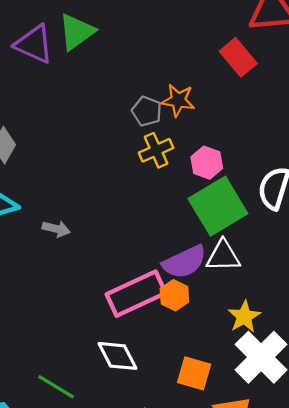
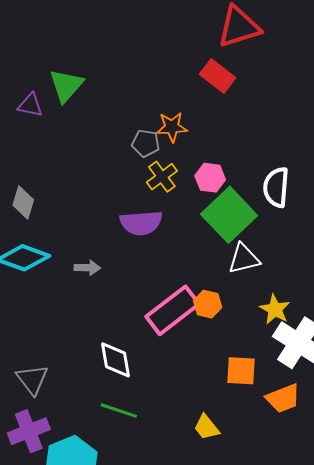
purple triangle: (34, 44) -> (30, 105), size x0.7
purple semicircle: (184, 262) -> (141, 223), moved, turned 33
white diamond: (118, 356) -> (115, 360), moved, turned 30

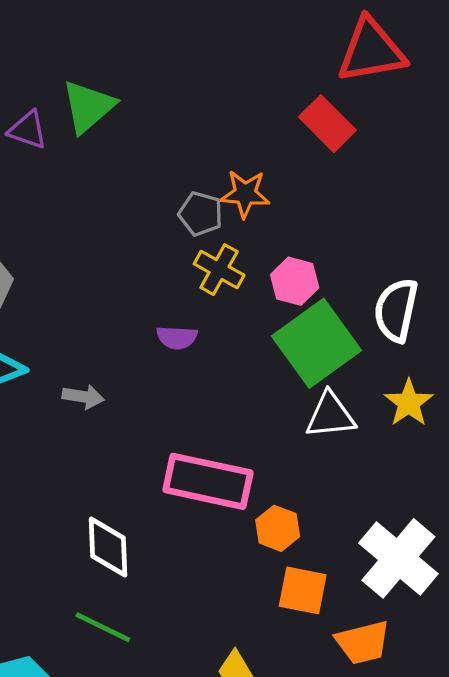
yellow cross: (162, 177) -> (219, 270), turned -32
purple semicircle: (141, 223) -> (177, 338), size x0.6
orange hexagon: (208, 304) -> (278, 528), moved
yellow star: (275, 309) -> (409, 403), moved
pink rectangle: (173, 310) -> (208, 481), turned 42

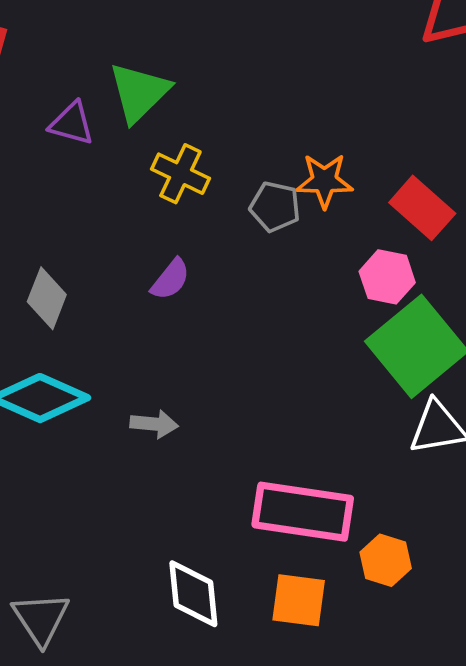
red rectangle: (327, 124) -> (422, 208), moved
yellow cross: (219, 270) -> (180, 174), moved
purple semicircle: (177, 338) -> (170, 279), moved, turned -51
orange square: (303, 590) -> (299, 600), moved

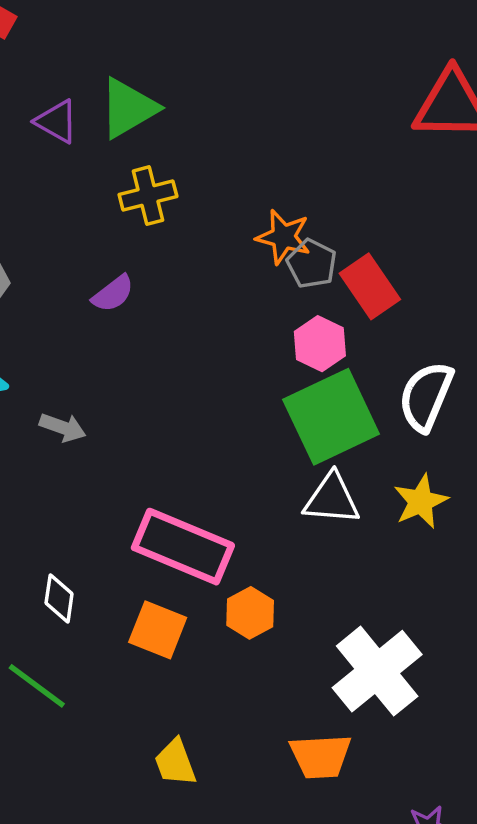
yellow cross: (180, 174) -> (148, 196), turned 36
gray pentagon: (275, 207) -> (312, 264), moved
white diamond: (193, 594) -> (59, 598), size x0.7

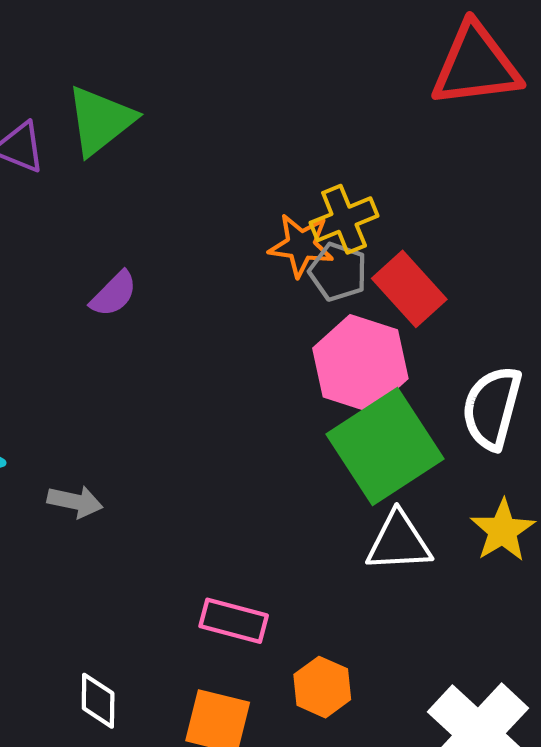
yellow cross: (148, 196) -> (344, 219), moved
purple semicircle: (113, 294) -> (114, 294), moved
pink hexagon: (320, 344) -> (360, 363), size x1.5
pink rectangle: (183, 547) -> (234, 621), size x0.6

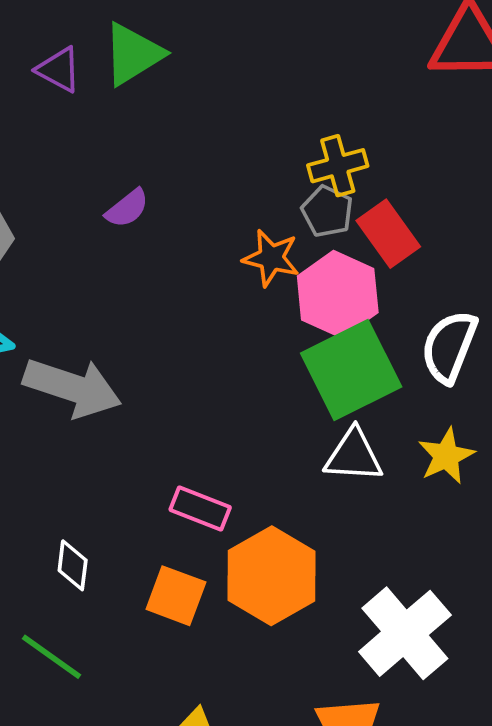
orange star: (301, 245) -> (271, 258), moved
gray arrow: (75, 502) -> (72, 387), size x2.0
orange hexagon: (322, 687) -> (272, 576), size x1.8

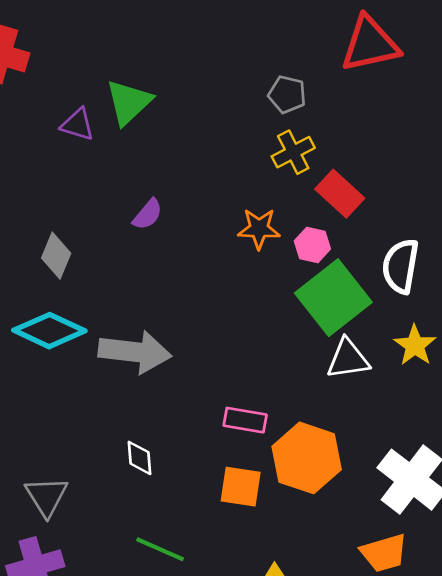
gray pentagon: (327, 211) -> (287, 94), moved
pink hexagon: (338, 294) -> (312, 245), size x0.6
white diamond: (73, 565) -> (140, 458), moved

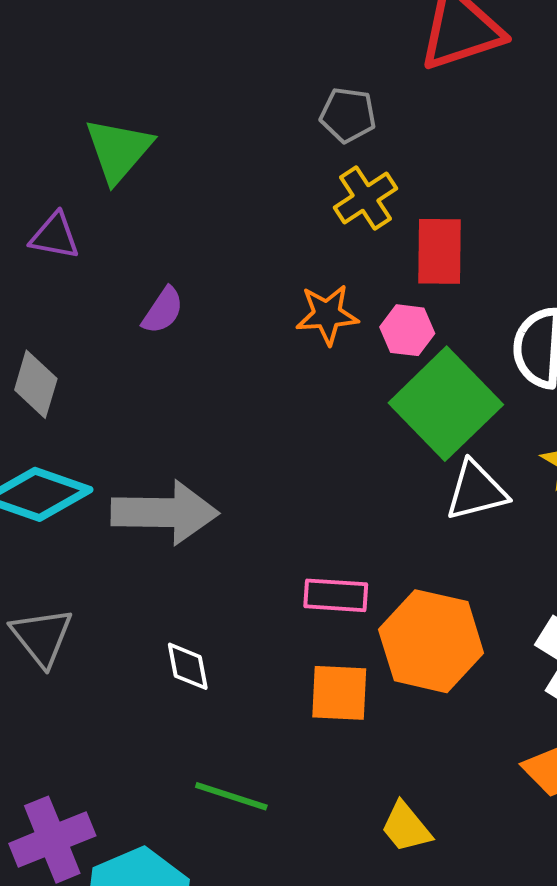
purple triangle: (78, 125) -> (55, 236), moved
red rectangle: (340, 194) -> (440, 251), turned 54
gray triangle: (46, 496) -> (42, 637), moved

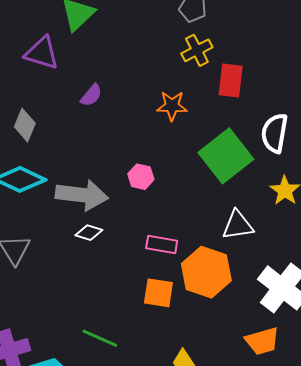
purple triangle: (55, 236) -> (42, 53), size x1.4
pink hexagon: (407, 330) -> (141, 177), moved
white triangle: (476, 491) -> (238, 225), moved
white diamond: (188, 666) -> (89, 233), moved, turned -68

